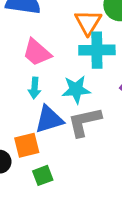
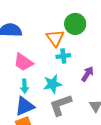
cyan cross: (97, 50) -> (63, 56), size x0.6
blue triangle: (49, 119) -> (25, 106), moved

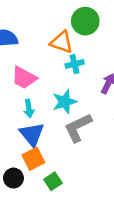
orange triangle: (55, 38) -> (62, 42), turned -30
blue triangle: (25, 106) -> (32, 134), turned -40

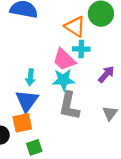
pink trapezoid: (24, 78) -> (64, 60), moved
gray L-shape: (78, 128) -> (69, 106), turned -68

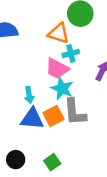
cyan star: (64, 80) -> (62, 88), turned -30
blue triangle: (27, 101) -> (32, 119), turned -45
orange square: (22, 123) -> (54, 116), moved

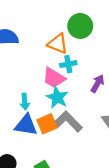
gray L-shape: (75, 112) -> (68, 122), turned 136

